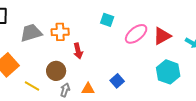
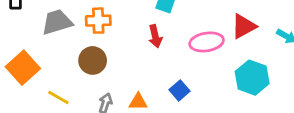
pink ellipse: (136, 34) -> (207, 42), moved, turned 30
red arrow: (78, 51) -> (155, 36), moved
brown circle: (56, 71) -> (93, 60), moved

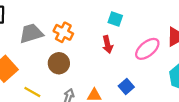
orange cross: (98, 21) -> (63, 32), turned 30
pink ellipse: (207, 42) -> (147, 49), turned -30

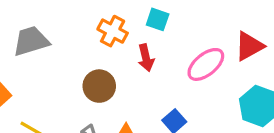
orange cross: (63, 32) -> (113, 31), moved
brown circle: (59, 63) -> (99, 86), moved

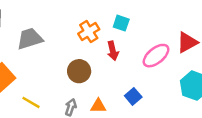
orange cross: (113, 31) -> (89, 32), turned 30

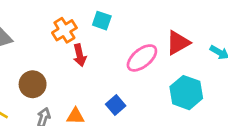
red arrow: (113, 51) -> (80, 55), moved
brown circle: (79, 71) -> (33, 84), moved

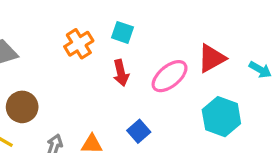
red arrow: (80, 55) -> (121, 73), moved
brown circle: (33, 84) -> (22, 107), moved

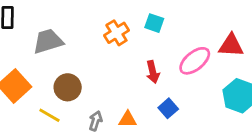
red triangle: (212, 58) -> (231, 45), turned 32
red arrow: (121, 73) -> (153, 72), moved

